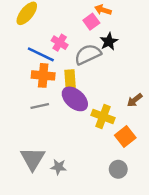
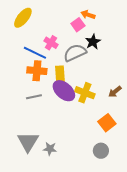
yellow cross: (103, 117) -> (85, 93), moved

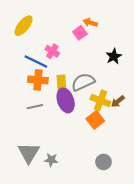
black star: (93, 42) -> (114, 56), moved
gray semicircle: (75, 53) -> (83, 82), moved
purple ellipse: (64, 91) -> (66, 100), turned 30
yellow cross: (85, 93) -> (100, 100), moved
orange square: (107, 123) -> (95, 120), moved

